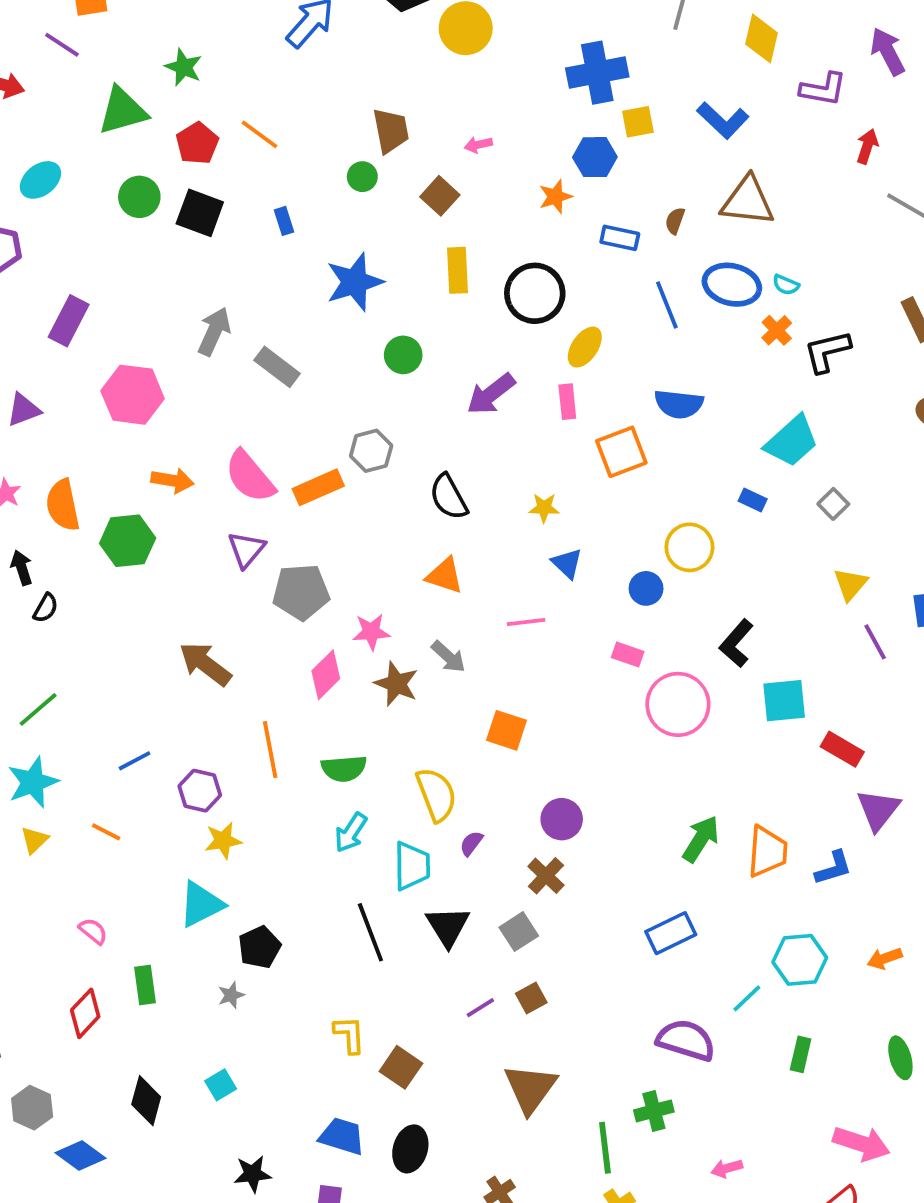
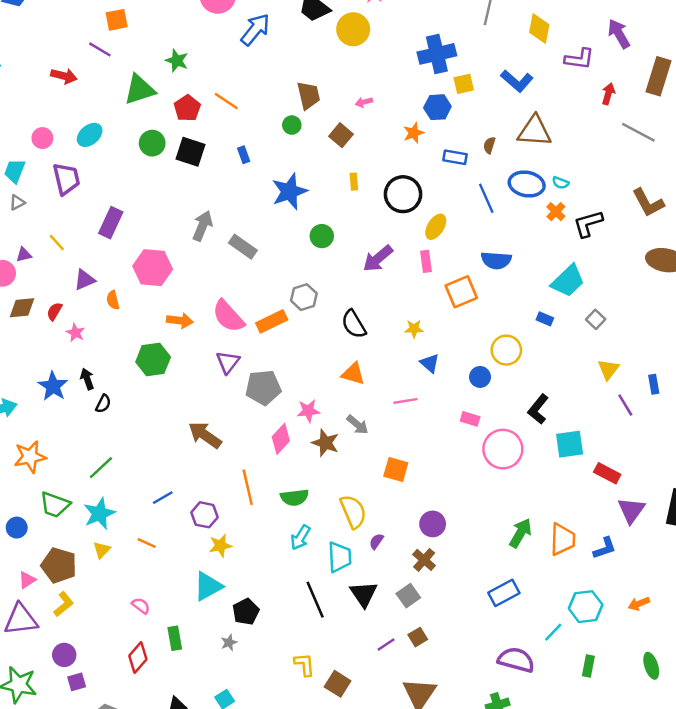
yellow rectangle: (458, 270) -> (354, 182), size x0.6
orange semicircle: (63, 505) -> (113, 300), moved, size x0.6

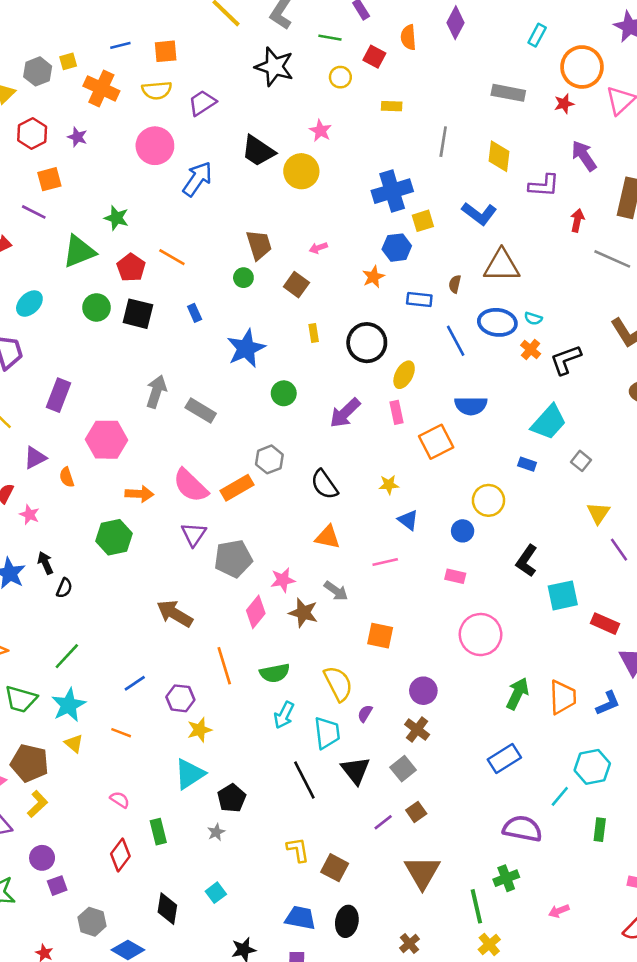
pink circle: (503, 449) -> (481, 635), moved
yellow triangle: (102, 550) -> (74, 743), turned -30

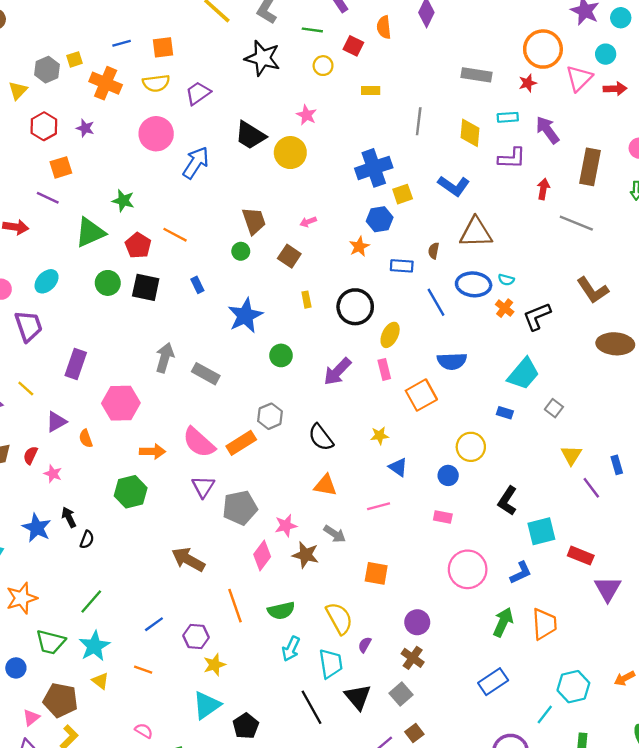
cyan rectangle: (537, 35) -> (508, 117), moved, turned 60
blue L-shape: (608, 703) -> (521, 573), moved

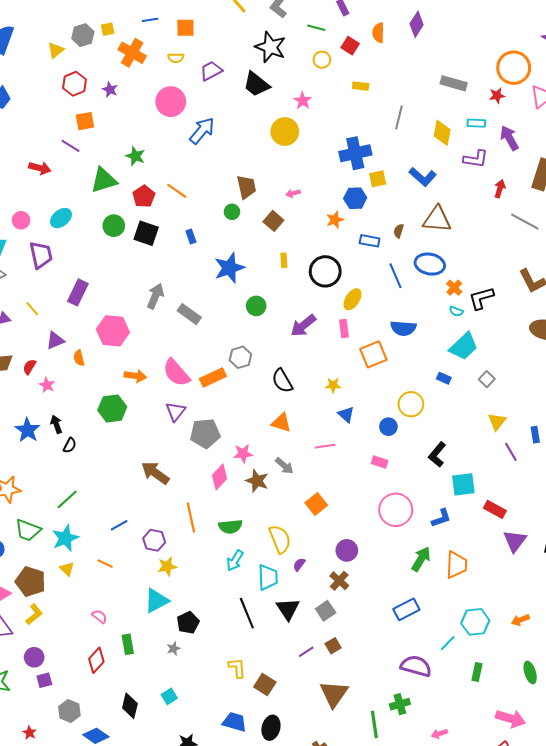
yellow semicircle: (156, 83) -> (176, 58), size x0.7
black trapezoid: (250, 135) -> (256, 84), moved
cyan semicircle: (506, 280) -> (456, 311), moved
orange square: (376, 573) -> (316, 504), turned 35

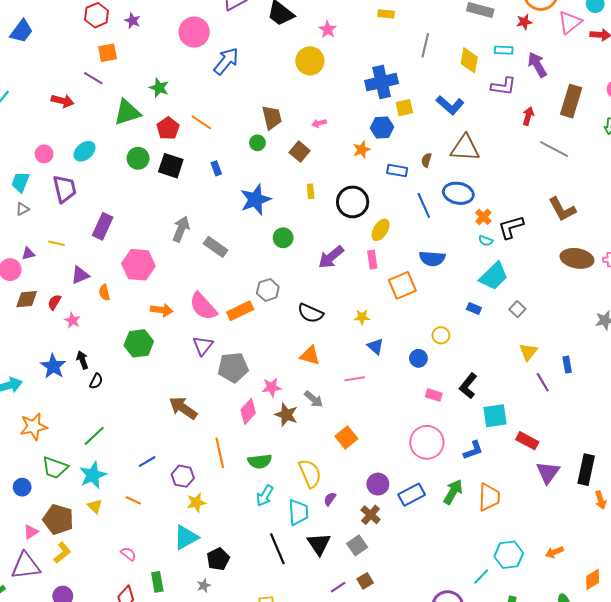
yellow line: (32, 309) -> (56, 243), turned -35
black semicircle: (282, 381) -> (310, 313), turned -35
yellow circle: (411, 404) -> (441, 335), size x0.7
pink rectangle: (380, 462) -> (434, 395), moved
blue rectangle: (406, 609) -> (412, 495), moved

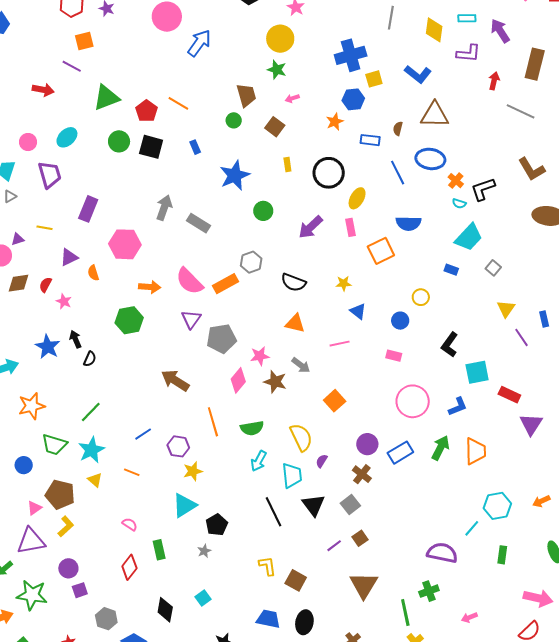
green star: (159, 88) -> (277, 70), moved
pink rectangle: (434, 395) -> (394, 356), moved

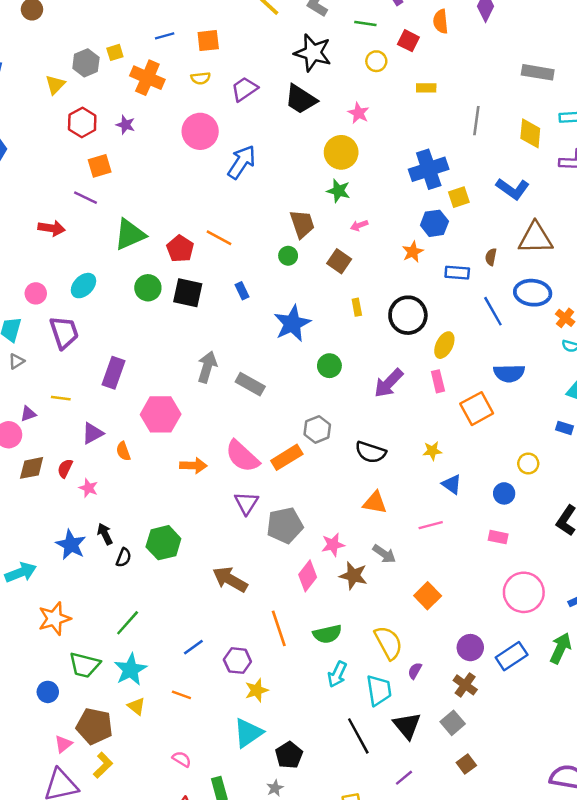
green hexagon: (129, 320) -> (163, 543), moved
purple line: (334, 546) -> (404, 778), moved

